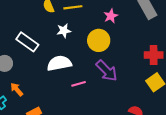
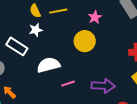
white star: (64, 31) -> (36, 30), moved
purple arrow: (107, 71) -> (103, 86), moved, turned -40

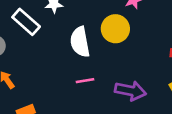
white semicircle: (48, 65) -> (80, 42), moved, turned -95

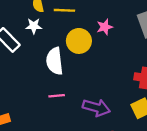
yellow circle: (115, 29) -> (79, 41), moved

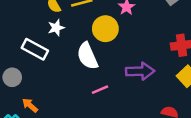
purple arrow: (96, 108) -> (140, 71), moved

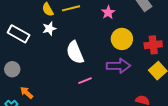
yellow circle: (105, 29) -> (122, 39), moved
white rectangle: (35, 49) -> (19, 34), moved

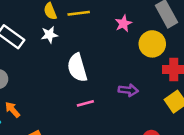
yellow circle: (122, 39) -> (152, 44), moved
purple arrow: (118, 66) -> (128, 90), size x0.7

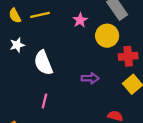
white star: (49, 35) -> (17, 45), moved
pink line: (85, 103) -> (44, 101), moved, turned -56

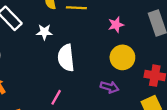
yellow circle: (107, 36) -> (122, 57), moved

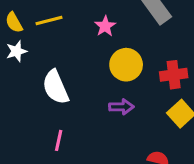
white star: (44, 32) -> (17, 51), moved

